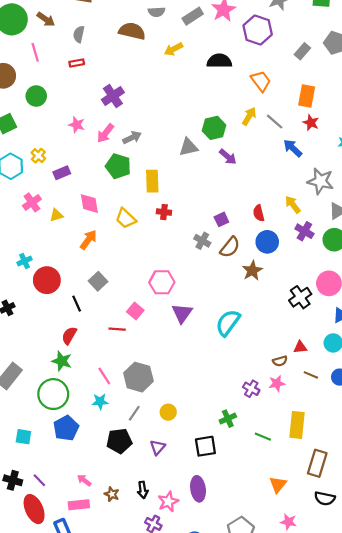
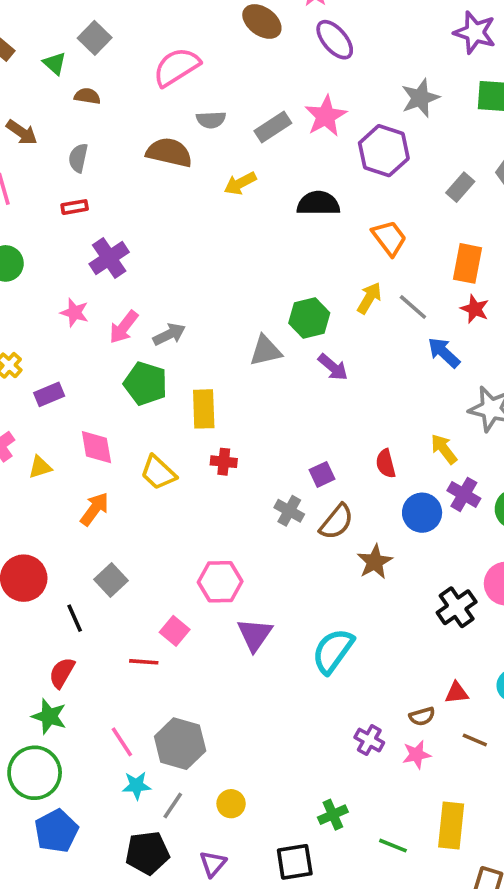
purple cross: (113, 96) -> (109, 258), moved
blue circle: (267, 242) -> (422, 513), moved
purple cross: (251, 389) -> (369, 740), moved
cyan star: (100, 402) -> (136, 786), moved

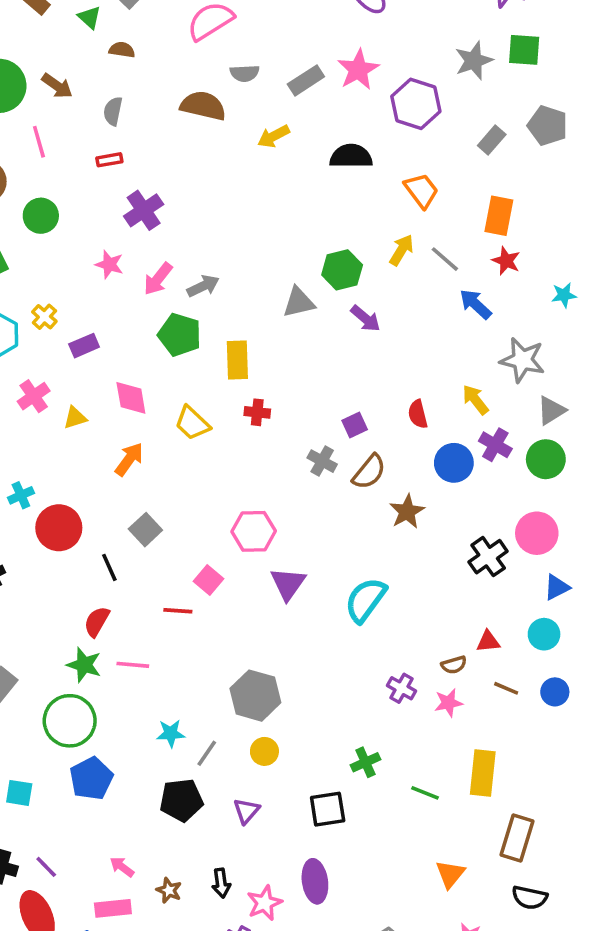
gray star: (420, 98) -> (474, 61), moved
pink line: (122, 742) -> (133, 665), moved, turned -52
gray hexagon: (180, 744) -> (255, 696), moved

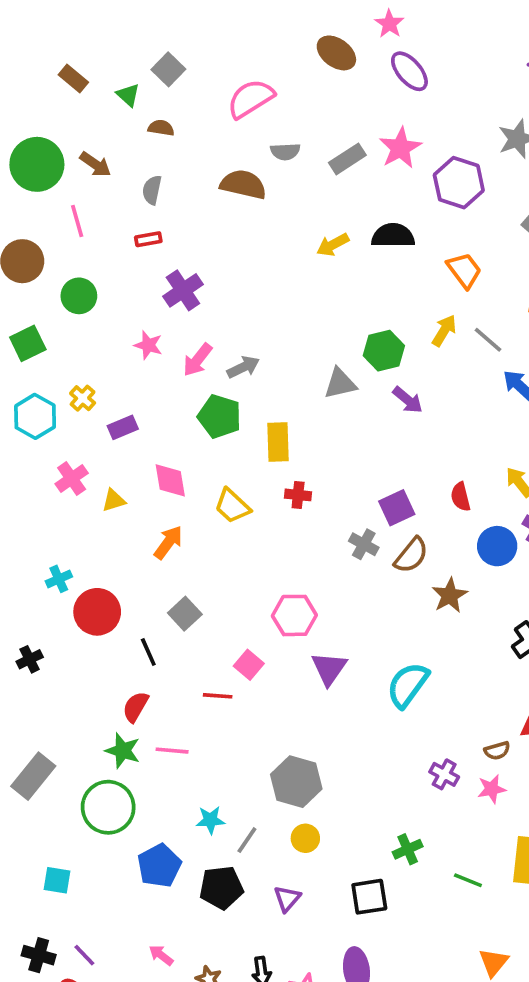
yellow arrow: (273, 136) -> (333, 245), moved
purple square: (355, 425) -> (397, 508), size x1.4
blue pentagon: (91, 778) -> (159, 866), moved

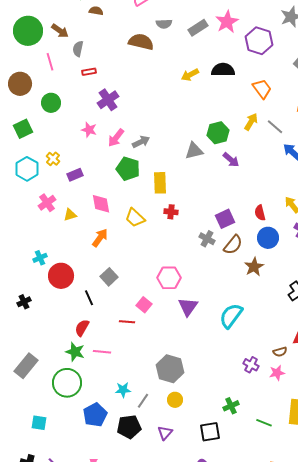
gray semicircle: (152, 190) -> (78, 49), moved
blue circle: (497, 546) -> (268, 238), moved

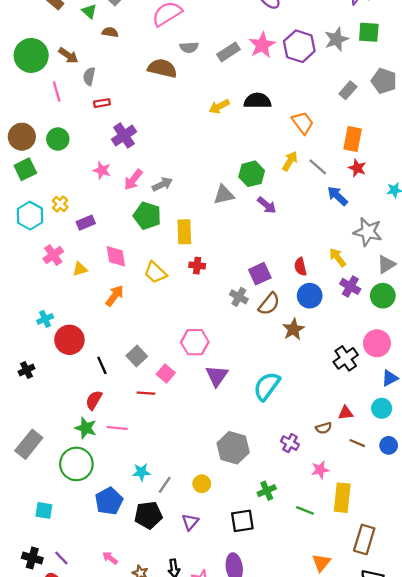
purple hexagon: (259, 41) -> (299, 46), moved
brown circle: (20, 84) -> (22, 137), moved
gray square: (109, 277) -> (137, 356), moved
gray hexagon: (170, 369) -> (233, 448), moved
pink star: (277, 373) -> (320, 470), moved

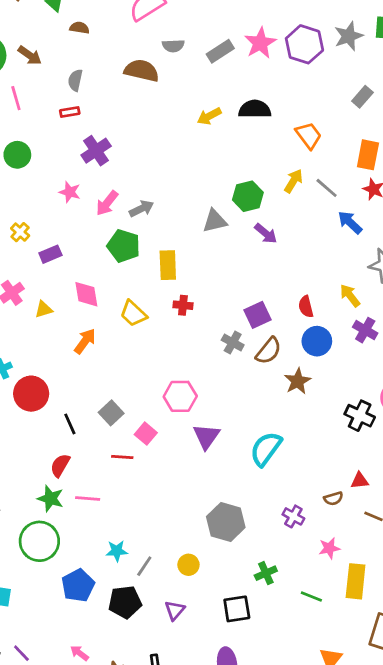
gray semicircle: (89, 76) -> (75, 80), moved
black cross: (346, 358) -> (360, 416), turned -30

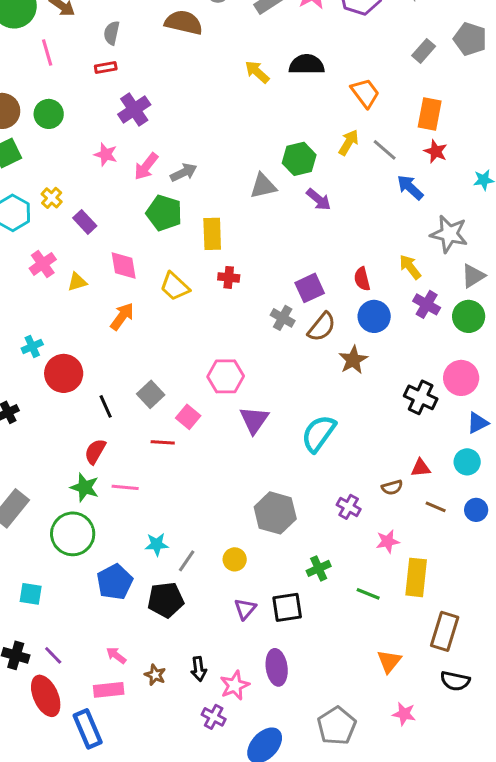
yellow arrow: (209, 116) -> (257, 72), turned 70
purple rectangle: (50, 254) -> (85, 222), turned 70
purple triangle: (175, 610) -> (245, 609), moved

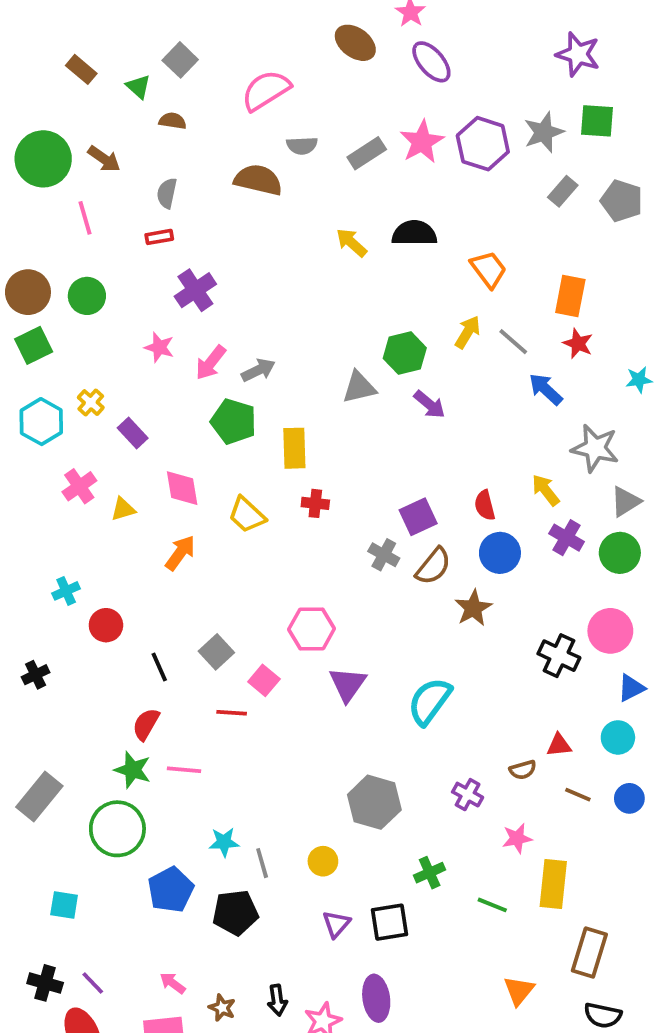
gray rectangle: (424, 51) -> (563, 191), moved
red circle: (64, 373) -> (106, 625), size x0.7
gray line: (187, 561) -> (262, 863), turned -50

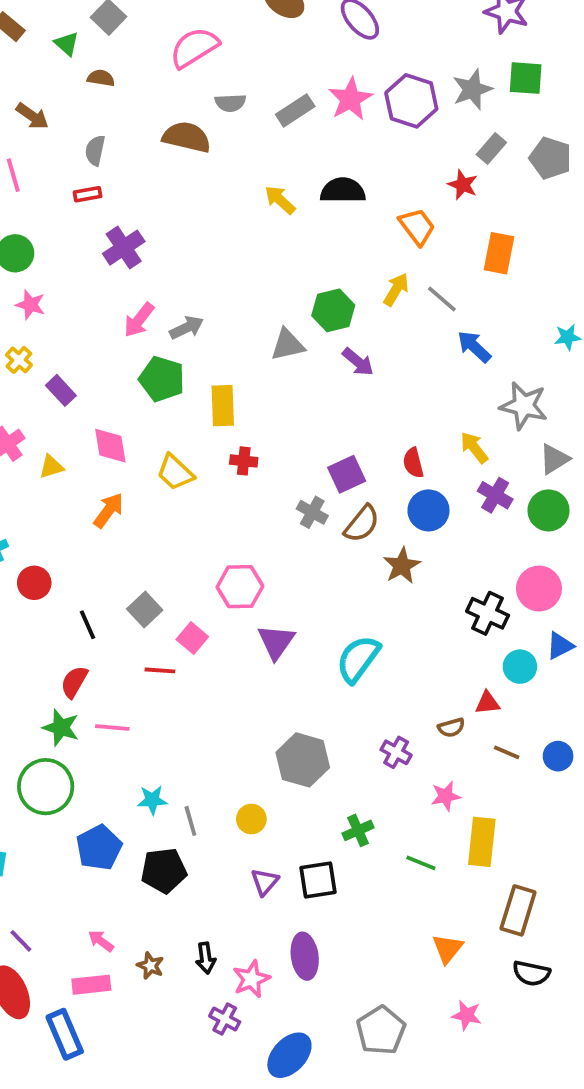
red star: (578, 344) -> (463, 185), moved
pink star: (159, 347) -> (30, 305), moved
cyan circle: (618, 737) -> (520, 667), moved

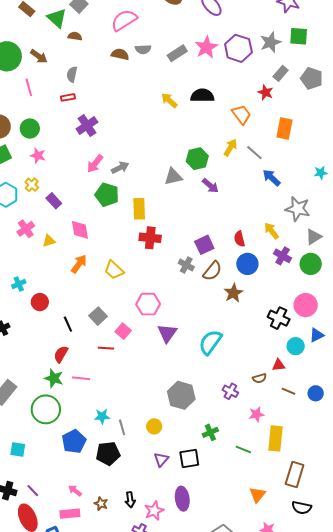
green triangle: (67, 44) -> (57, 18), size x1.5
brown semicircle: (187, 137) -> (120, 54), moved, size x0.7
red cross: (244, 461) -> (150, 238), size x1.5
yellow trapezoid: (175, 472) -> (114, 270), moved

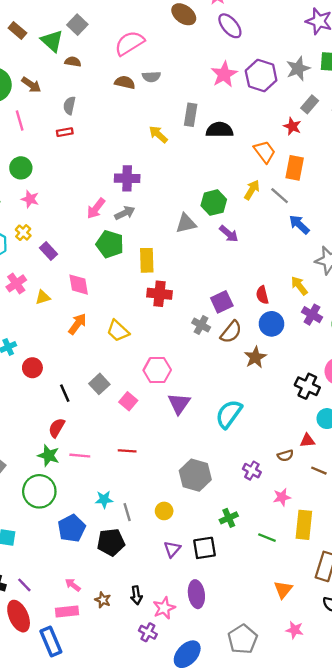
gray rectangle: (177, 53) -> (191, 115), moved, turned -48
yellow arrow: (169, 100) -> (158, 134), moved
purple cross: (87, 126) -> (127, 178), moved, turned 35
orange rectangle: (285, 129) -> (295, 168), moved
red line: (106, 348) -> (127, 451), moved

